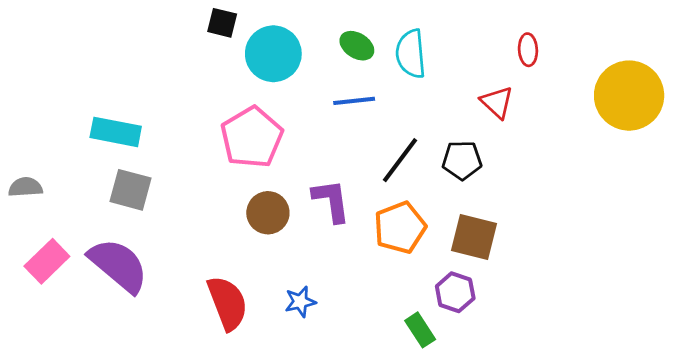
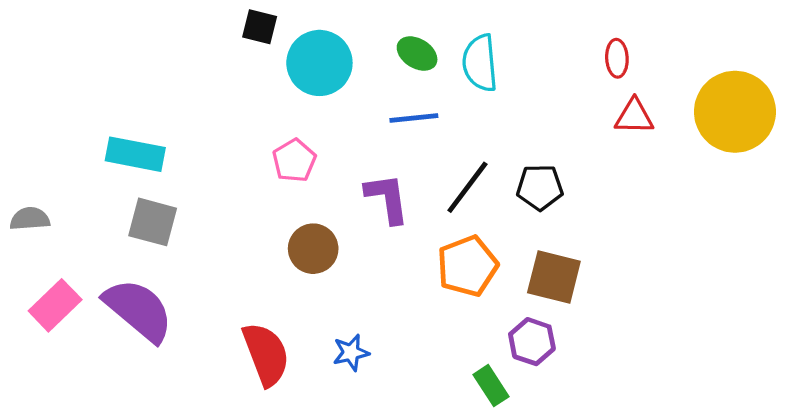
red triangle: (497, 102) -> (634, 116), moved, turned -42
pink pentagon: (252, 137) -> (294, 161), size x0.6
purple L-shape: (331, 201) -> (387, 198), moved

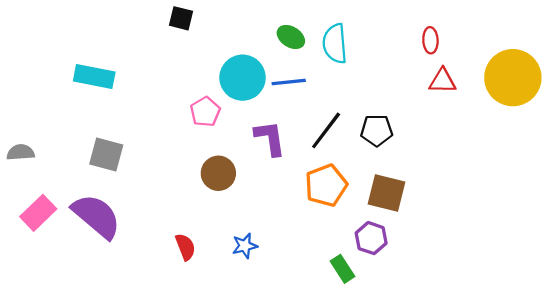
cyan circle: (319, 63) -> (243, 78), moved
cyan rectangle: (135, 154) -> (94, 77), moved
red semicircle: (266, 354) -> (185, 247), size x0.6

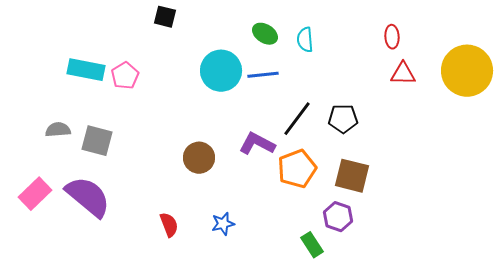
cyan semicircle: (335, 44) -> (305, 40), size x0.7
pink pentagon: (205, 112) -> (125, 76), moved
purple L-shape: (270, 138) -> (257, 144), moved, turned -54
gray semicircle: (21, 152) -> (58, 130), moved

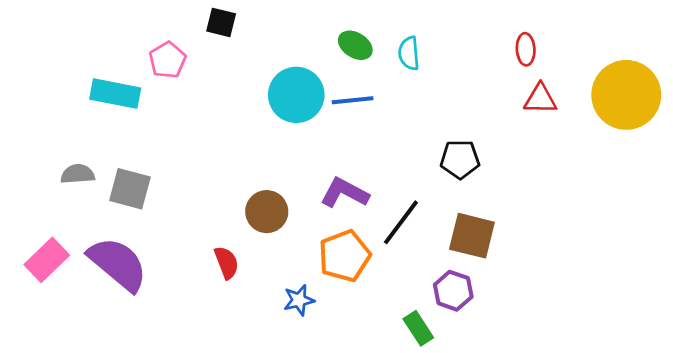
pink pentagon: (125, 76) -> (167, 60), moved
black line: (297, 119) -> (401, 222), moved
orange pentagon: (297, 169) -> (345, 256), moved
red semicircle: (169, 225) -> (227, 263), moved

